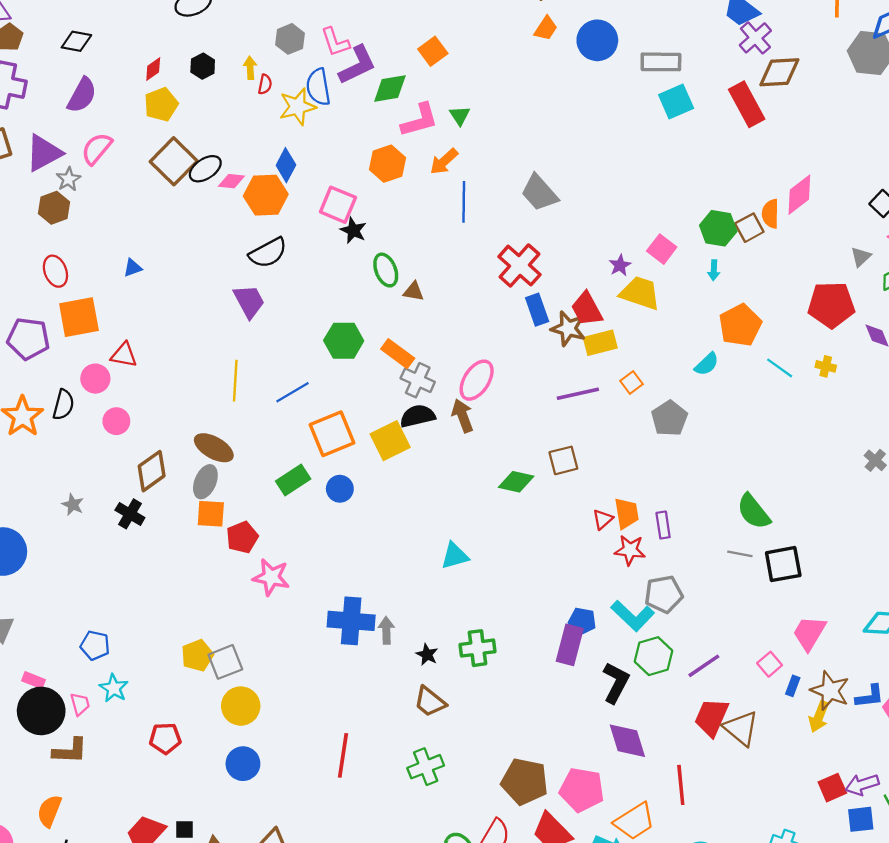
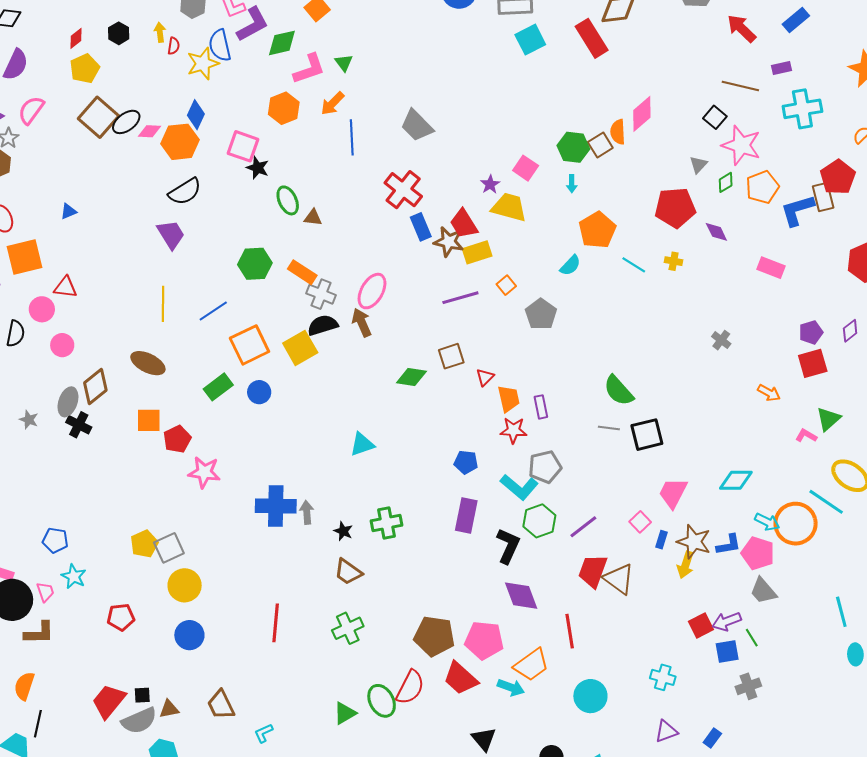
gray ellipse: (205, 482) -> (68, 402), moved
red triangle: (603, 519) -> (485, 377), moved
blue pentagon: (582, 621) -> (466, 462), moved

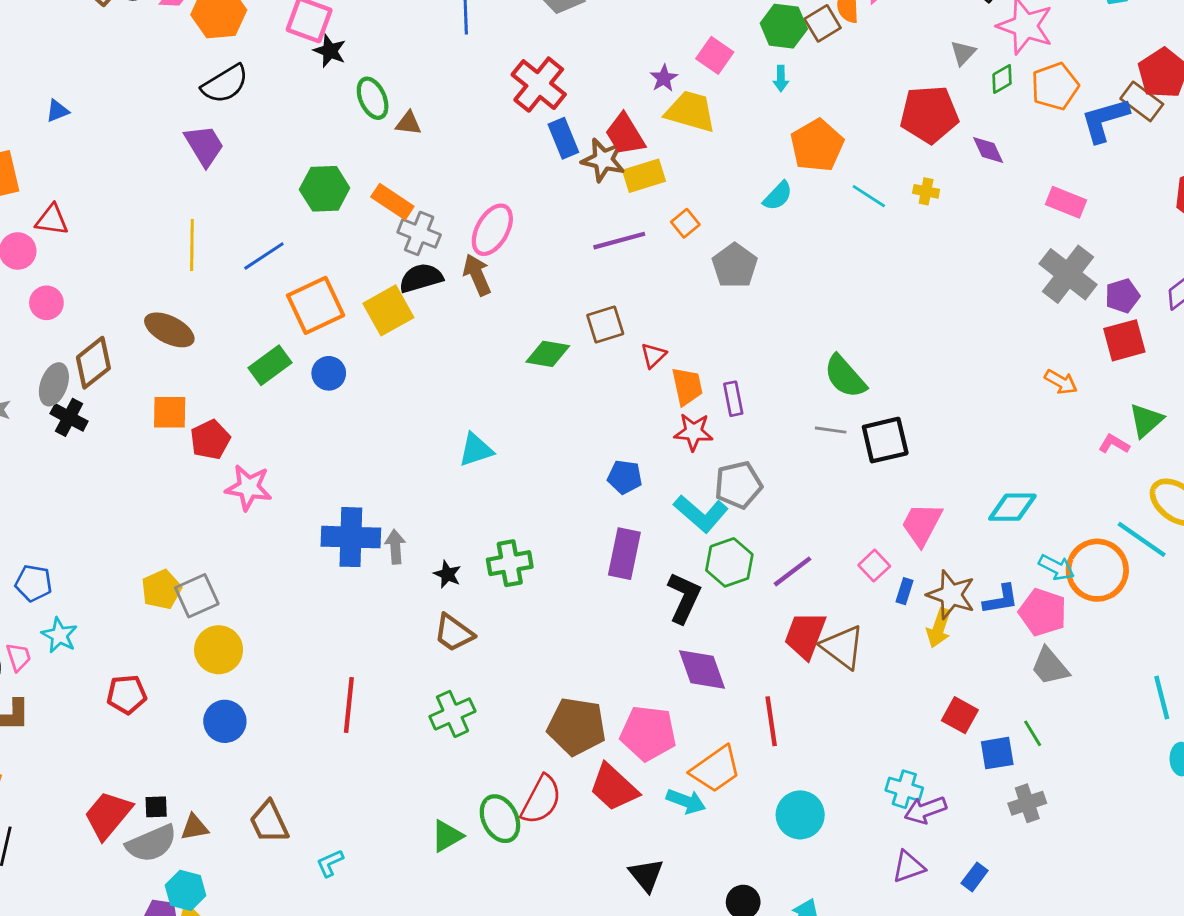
brown rectangle: (823, 197) -> (1142, 101), turned -40
gray cross: (721, 340) -> (1068, 274), moved, size x2.0
purple arrow: (727, 621) -> (925, 810), moved
red square: (701, 625) -> (960, 715), turned -35

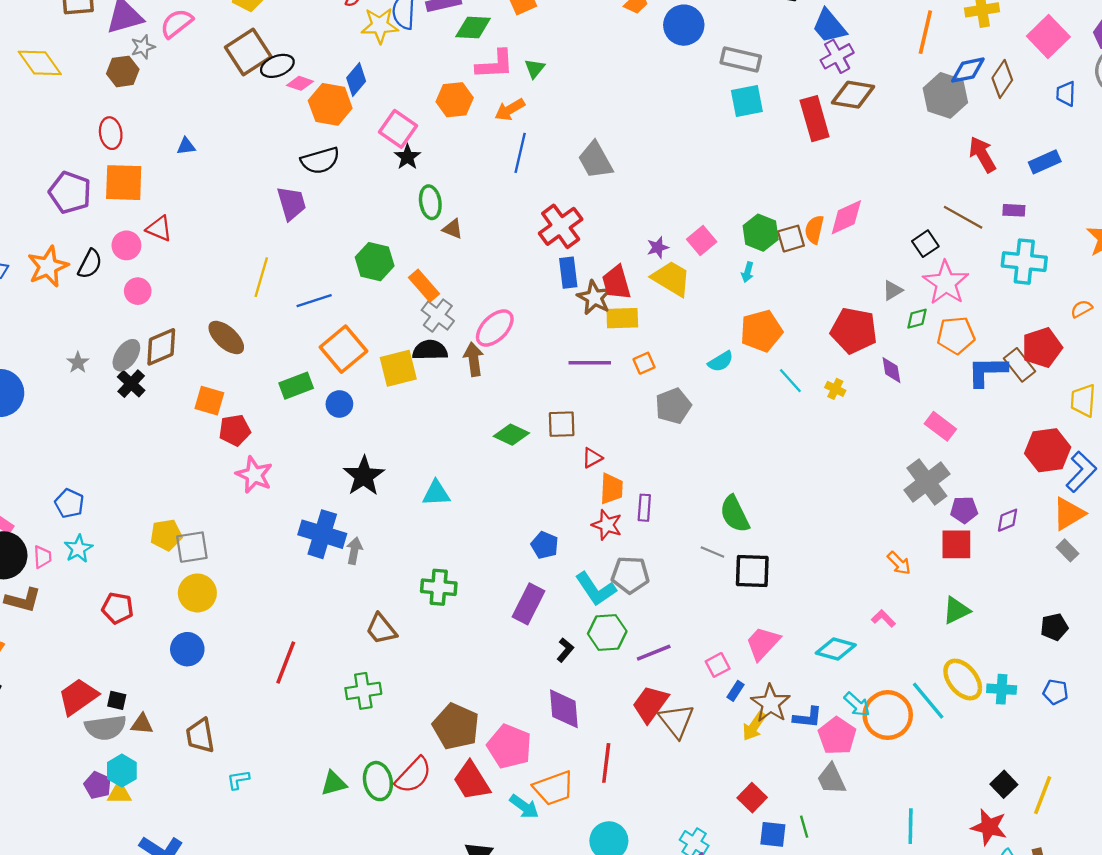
orange square: (316, 305) -> (343, 349), turned -30
pink L-shape: (1114, 444) -> (883, 618), moved
black star: (447, 574) -> (364, 476), moved, size x1.8
black L-shape: (684, 598) -> (565, 650), size x0.6

